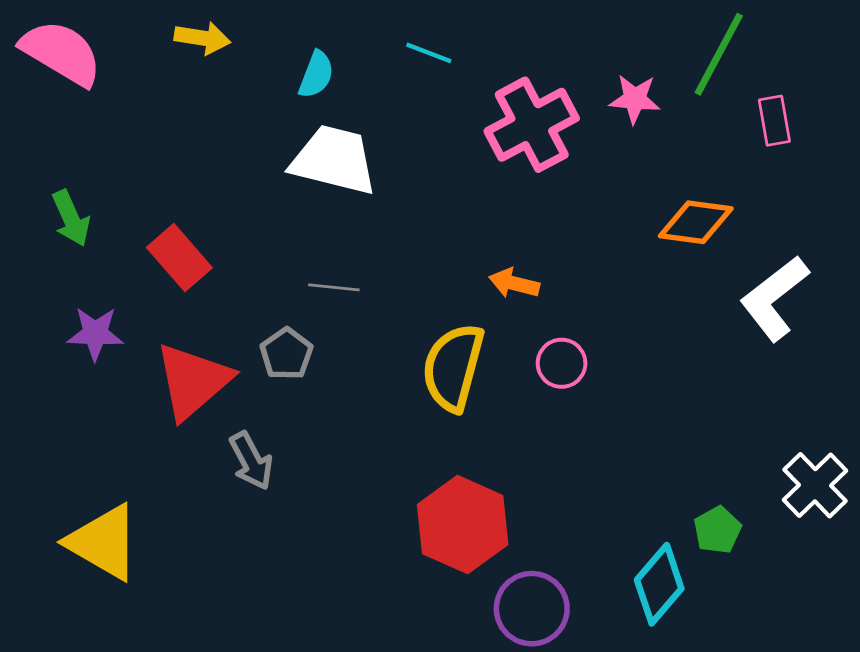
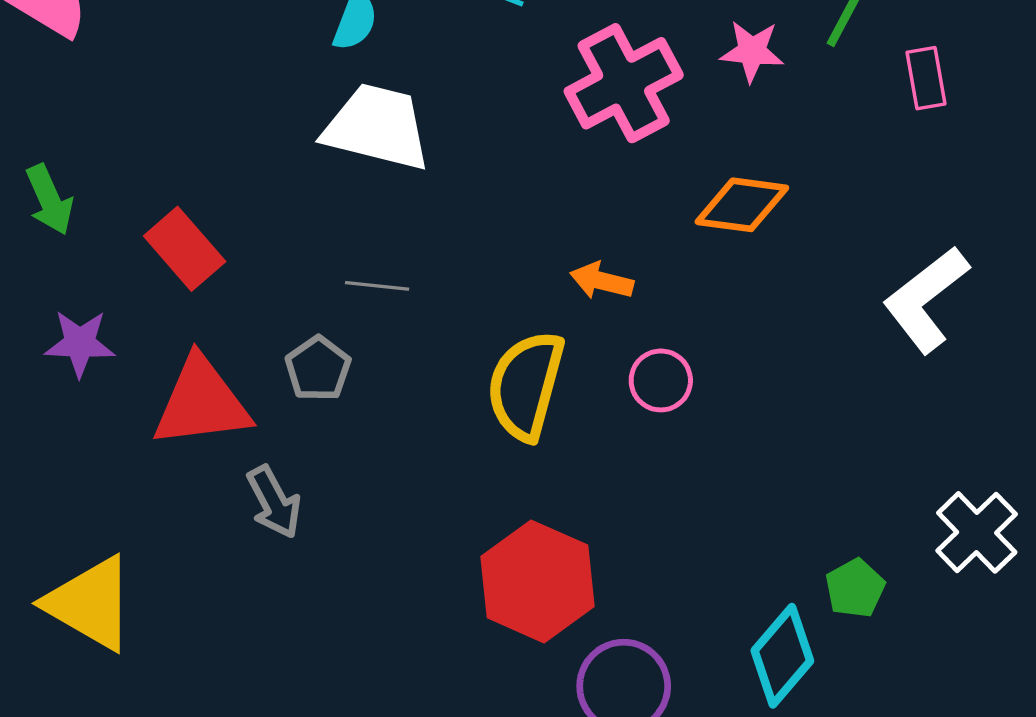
orange diamond: (696, 222) -> (742, 205), moved
red triangle: (193, 381) -> (201, 402), turned 34

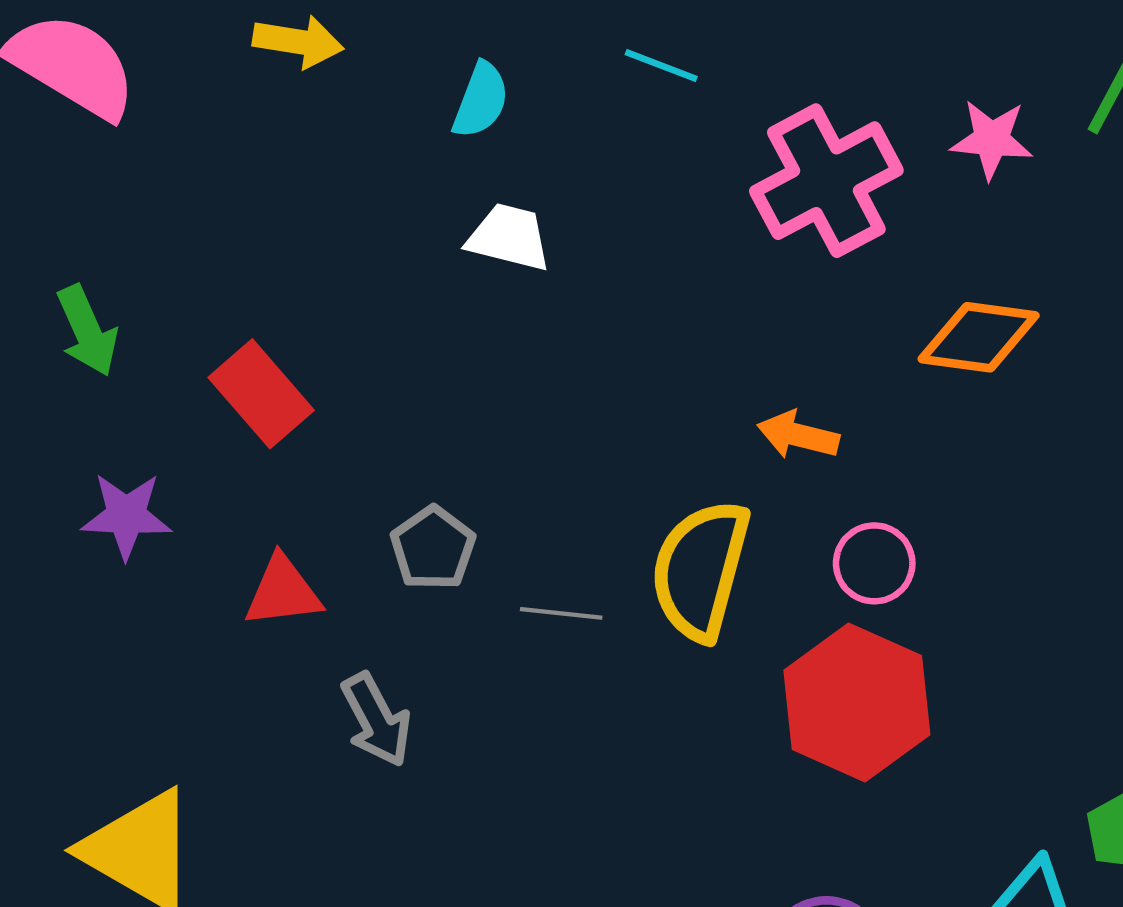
white trapezoid: (377, 127) -> (509, 237), size x0.6
gray line: (377, 286) -> (561, 613), moved
red triangle: (201, 402) -> (283, 592), size x0.6
red hexagon: (538, 581) -> (857, 702), moved

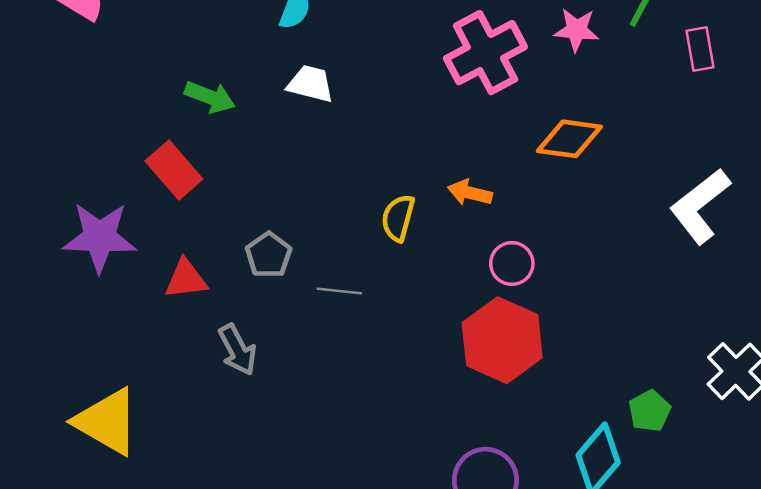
green arrow: (87, 331) -> (210, 97), moved, turned -45
purple star: (126, 516) -> (100, 237), size x1.5
yellow semicircle: (700, 570) -> (398, 218), moved, size x0.6

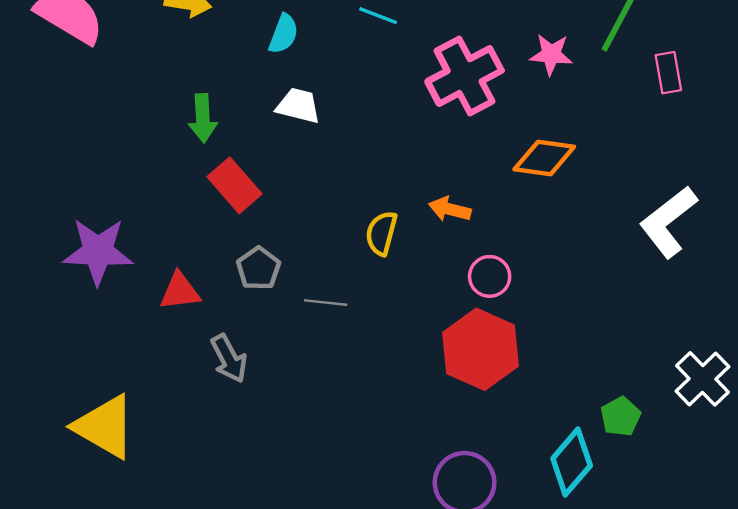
green arrow: (210, 97) -> (203, 118), turned 66
red rectangle: (174, 170) -> (235, 185), moved

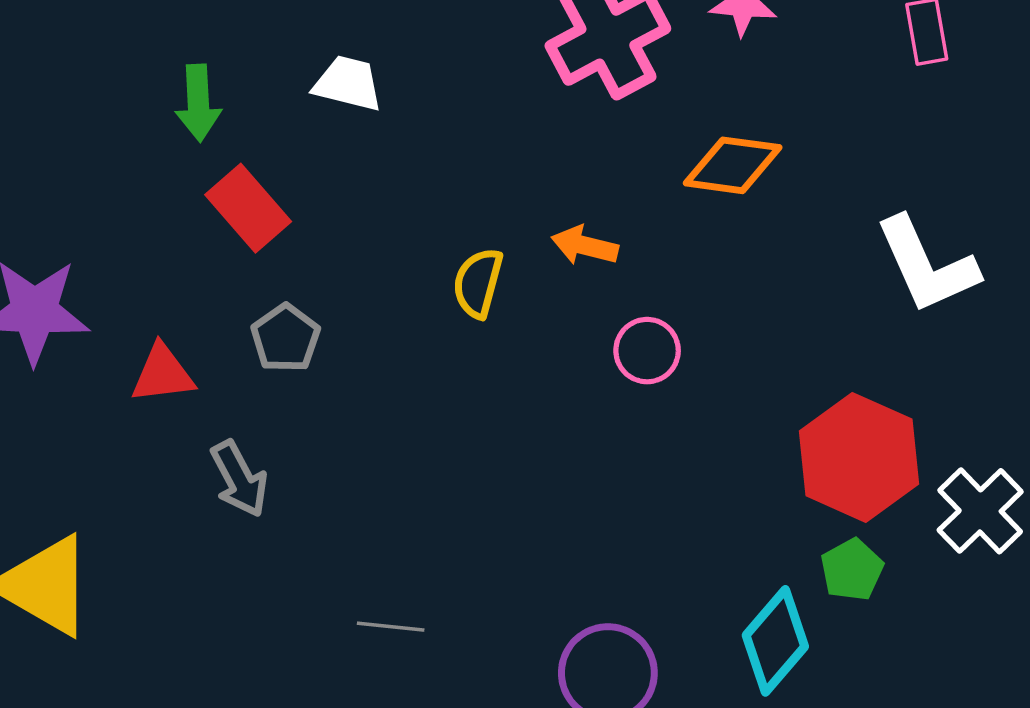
white L-shape: (668, 222) -> (927, 265), turned -76
gray line: (326, 303) -> (391, 627), moved
red hexagon: (480, 349) -> (859, 457), moved

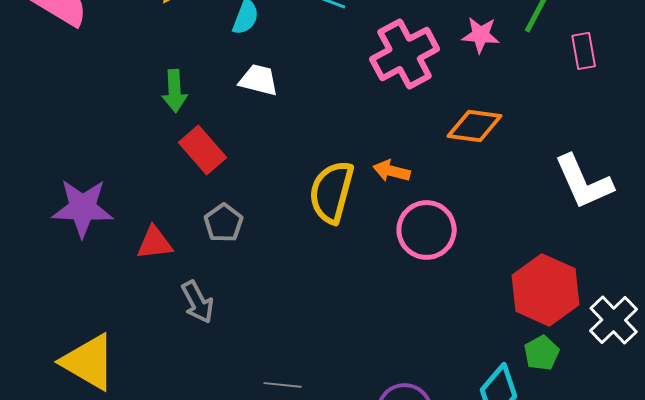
yellow semicircle: (478, 283) -> (332, 192), size x1.6
pink circle: (647, 351) -> (427, 230), size x1.6

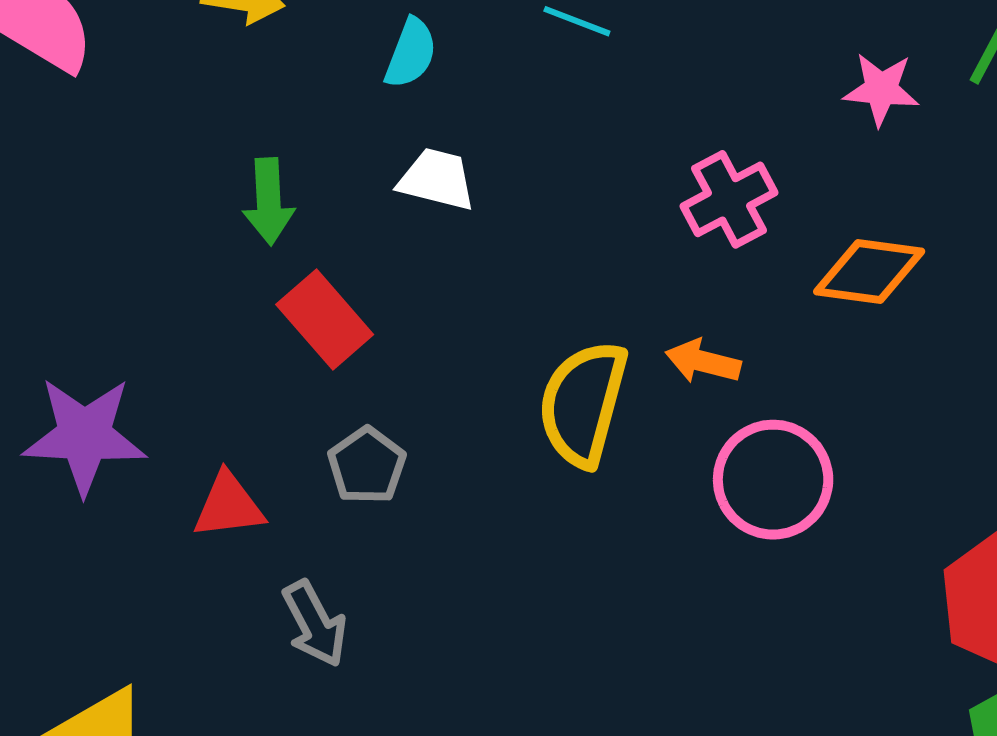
pink cross: (405, 54) -> (729, 199), moved, size x0.7

